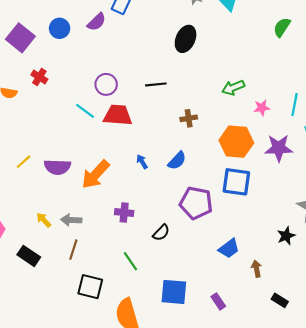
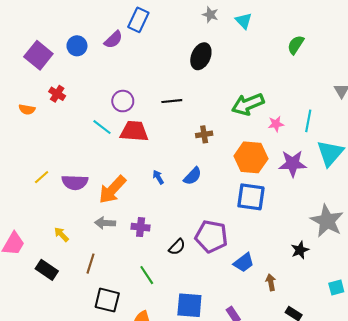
green arrow: (233, 88) -> (248, 104), size x1.4
purple pentagon: (196, 203) -> (211, 236), moved
gray arrow: (71, 220) -> (105, 223), moved

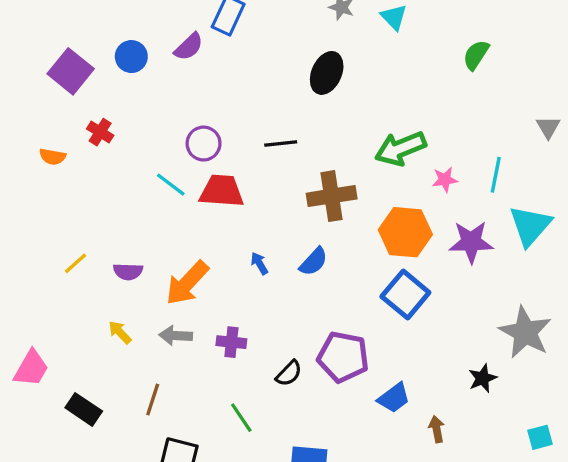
brown cross: (204, 134) -> (332, 196), size x1.8
purple semicircle: (75, 182) -> (128, 272), size x0.7
blue square: (251, 197) -> (405, 295), turned 32
yellow arrow: (61, 234) -> (120, 332), moved

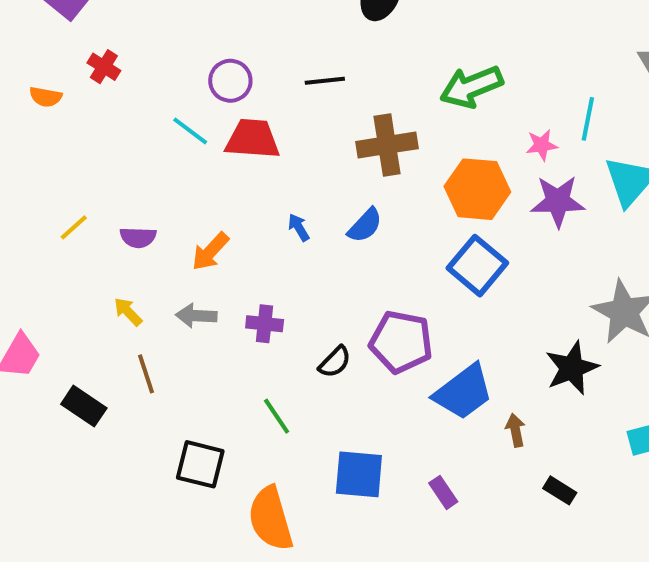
pink star: (445, 180) -> (542, 145), moved
orange arrow: (187, 283) -> (210, 251), size x0.7
black star: (483, 378) -> (572, 368), size x1.5
blue trapezoid: (394, 398) -> (463, 392), size x1.5
brown line: (153, 400) -> (146, 374), moved, turned -36

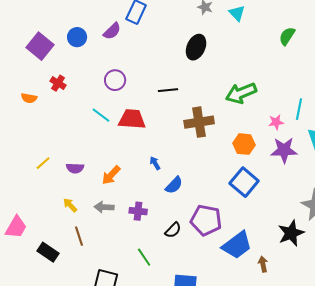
purple circle: (230, 81) -> (115, 80), moved
orange hexagon: (477, 189) -> (244, 144), size x0.7
blue semicircle: (365, 225) -> (174, 185), moved

